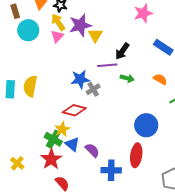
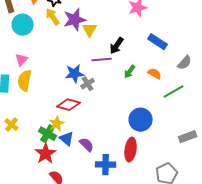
pink triangle: (57, 36) -> (22, 60), moved
green arrow: (127, 78) -> (130, 72), moved, turned 112
yellow cross: (17, 163) -> (12, 125), moved

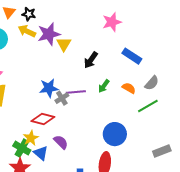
yellow arrow: (53, 17) -> (27, 31), turned -30
purple line: (102, 60) -> (76, 92), moved
gray semicircle: (185, 63) -> (152, 83), moved
purple semicircle: (87, 145) -> (61, 142), moved

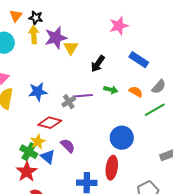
yellow arrow: (27, 31) -> (34, 35), turned 60
green arrow: (104, 86) -> (111, 90), turned -112
blue star: (49, 88) -> (38, 92), moved

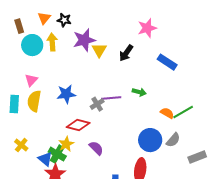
yellow arrow: (34, 35) -> (52, 42), moved
black arrow: (98, 64) -> (126, 53), moved
gray semicircle: (159, 87) -> (173, 140), moved
orange semicircle: (136, 92) -> (167, 113), moved
blue triangle: (48, 157) -> (45, 159), moved

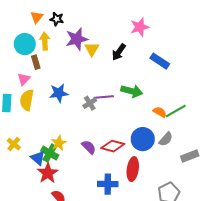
brown rectangle: (19, 26) -> (36, 62), moved
green arrow: (139, 92) -> (132, 91), size x1.5
red diamond: (78, 125) -> (113, 146), moved

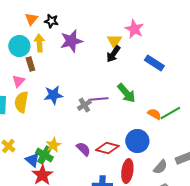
pink star: (140, 27) -> (134, 29), turned -30
yellow triangle: (92, 49) -> (114, 41), moved
green arrow: (132, 91) -> (126, 93), turned 35
gray semicircle: (166, 139) -> (160, 167), moved

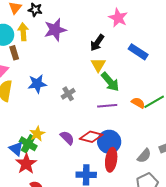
yellow triangle: (114, 41) -> (98, 65), moved
purple line: (98, 99) -> (107, 106), moved
blue circle: (137, 141) -> (109, 142), moved

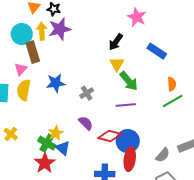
purple star: (55, 30) -> (60, 29), moved
brown rectangle: (14, 53) -> (33, 52), size x1.5
orange semicircle: (138, 103) -> (172, 84), moved, turned 56
purple semicircle: (67, 138) -> (86, 123), moved
blue triangle: (16, 149) -> (63, 148), moved

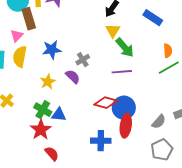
purple semicircle: (86, 123) -> (73, 77), moved
yellow star: (56, 133) -> (48, 82), moved
blue triangle: (63, 148) -> (59, 115), turned -35

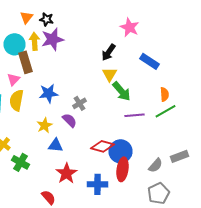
purple line: (122, 72) -> (134, 115), moved
green cross: (43, 110) -> (20, 162), moved
blue triangle: (59, 115) -> (56, 145), moved
red star: (41, 130) -> (66, 173), moved

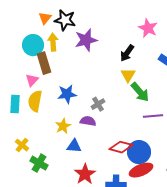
black star: (46, 19) -> (65, 20), size x1.5
purple star: (52, 39) -> (86, 40), moved
purple semicircle: (70, 120) -> (88, 121), turned -35
red ellipse: (122, 169) -> (141, 170), turned 60

